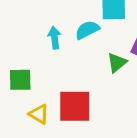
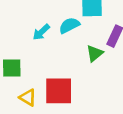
cyan arrow: (54, 38) -> (41, 32), turned -126

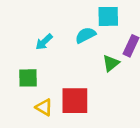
cyan arrow: (41, 32) -> (44, 42), moved

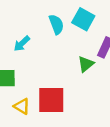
cyan square: (108, 16) -> (83, 19), turned 30
cyan semicircle: (85, 35) -> (56, 24), moved, turned 96

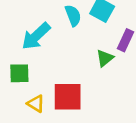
cyan arrow: (22, 44) -> (36, 36), size x1.6

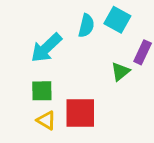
cyan semicircle: (73, 15) -> (86, 26), turned 35
green square: (19, 73) -> (42, 91), moved

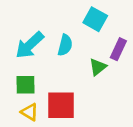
cyan semicircle: (86, 26) -> (65, 45), moved

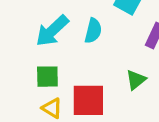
green triangle: (98, 67) -> (136, 80), moved

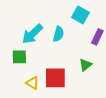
green square: (47, 77) -> (19, 57), moved

